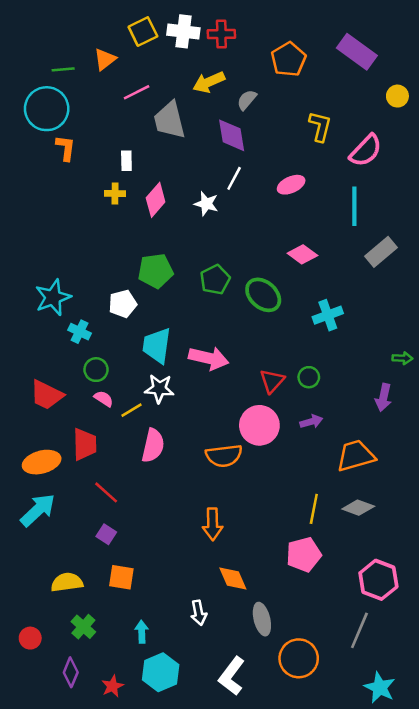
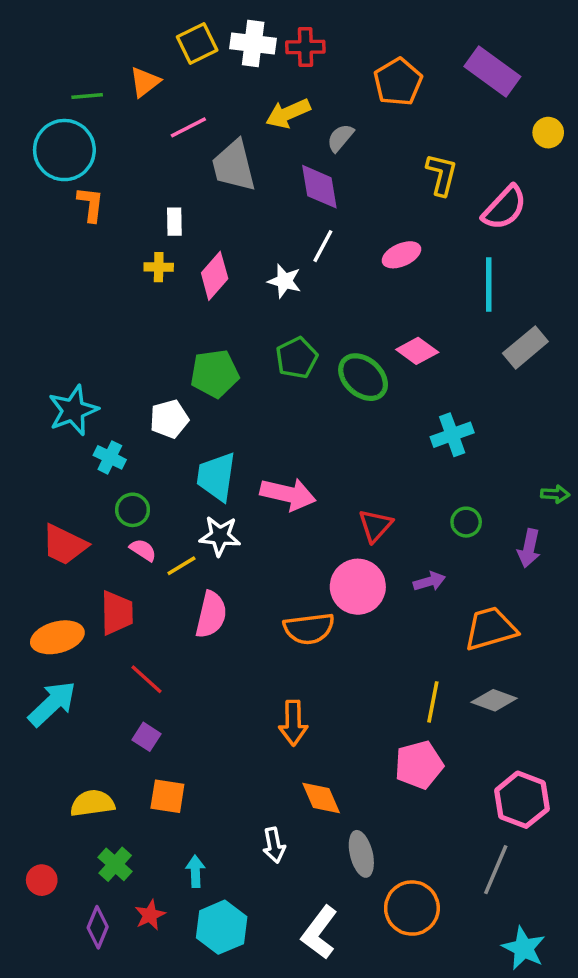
green pentagon: (215, 280) -> (297, 358), moved
green ellipse: (263, 295) -> (363, 377), moved
green circle: (309, 377) -> (466, 522), moved
red star: (112, 686) -> (150, 915), moved

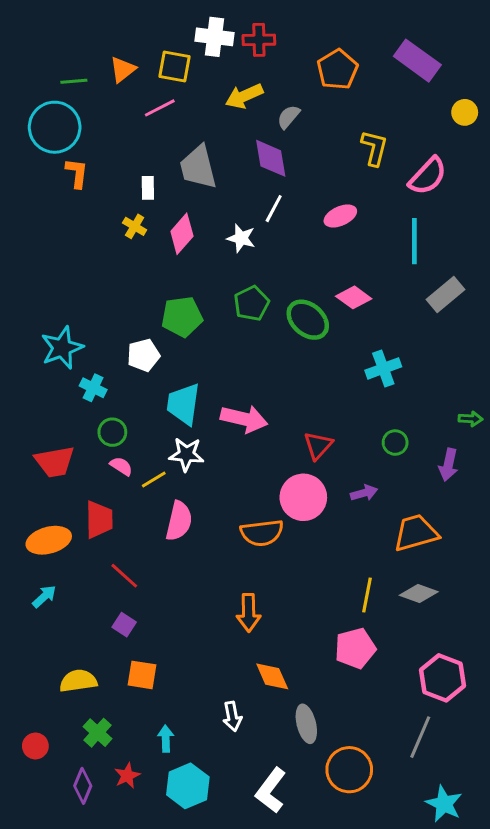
yellow square: (197, 44) -> (175, 66), moved, turned 36
gray trapezoid: (234, 166) -> (198, 167), moved
yellow cross: (159, 267) -> (135, 226), turned 30
red trapezoid: (64, 545) -> (55, 462), turned -36
cyan arrow: (52, 704) -> (44, 596), size x0.6

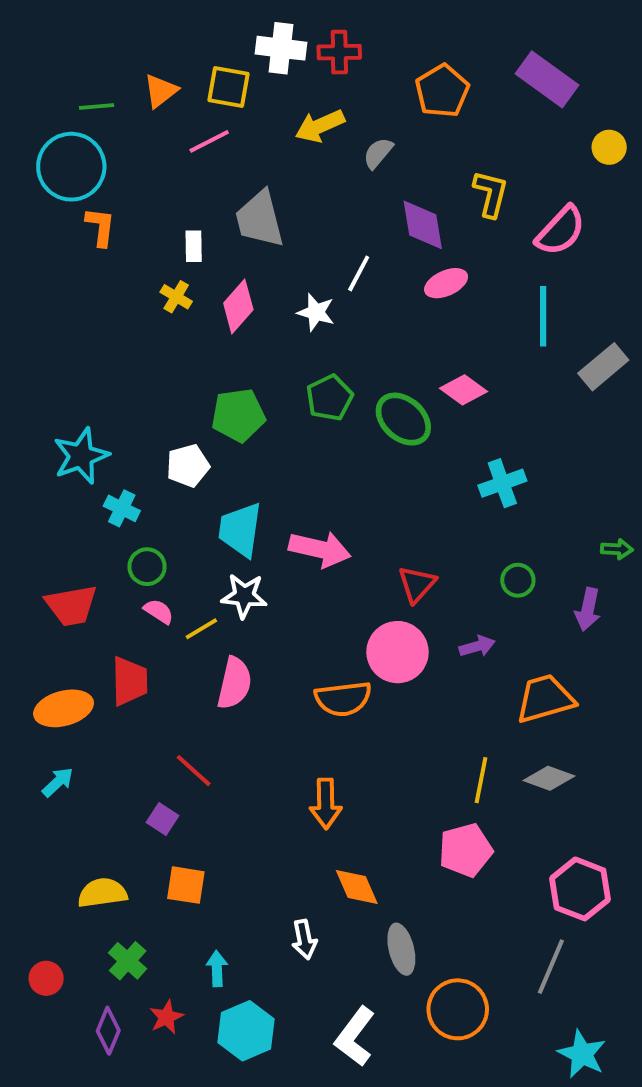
purple diamond: (271, 158) -> (423, 225), moved
gray rectangle: (445, 294) -> (603, 367), moved
red line: (124, 576) -> (194, 771), moved

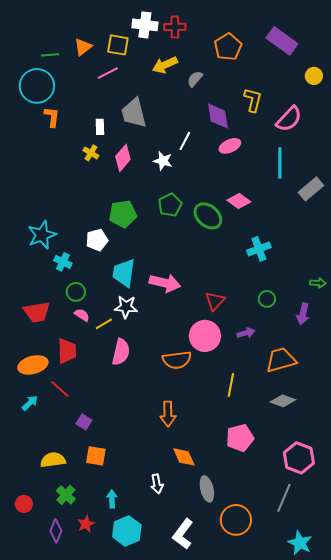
red line: (194, 771) -> (60, 389), moved
yellow line: (481, 780) -> (231, 385), moved

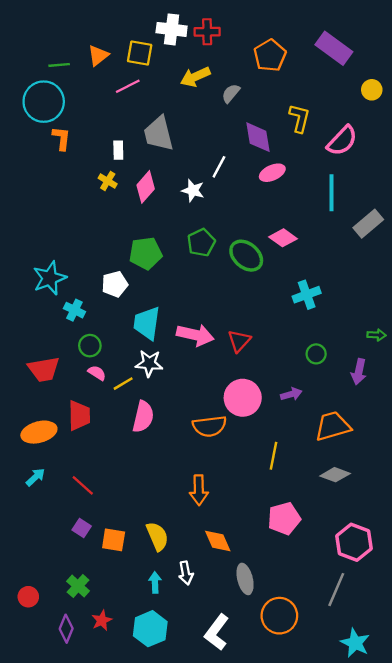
red triangle: (215, 301) -> (239, 341), moved
red line: (60, 389) -> (83, 485), moved
purple square: (84, 422) -> (82, 528), moved
yellow semicircle: (53, 460) -> (157, 536), moved, turned 75
cyan arrow: (112, 499) -> (155, 582), moved

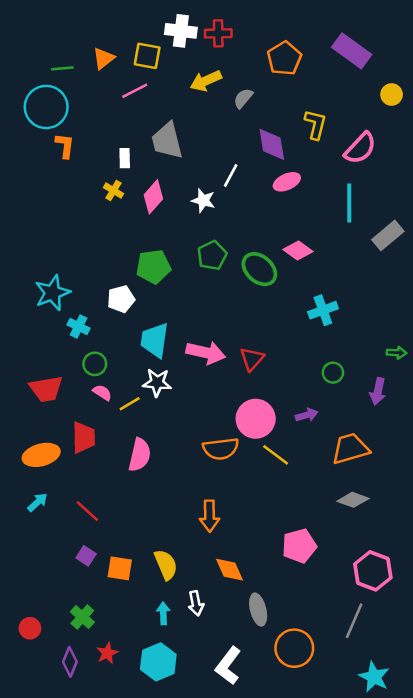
pink semicircle: (143, 417) -> (140, 455), moved
yellow line: (273, 456) -> (276, 455), moved, turned -64

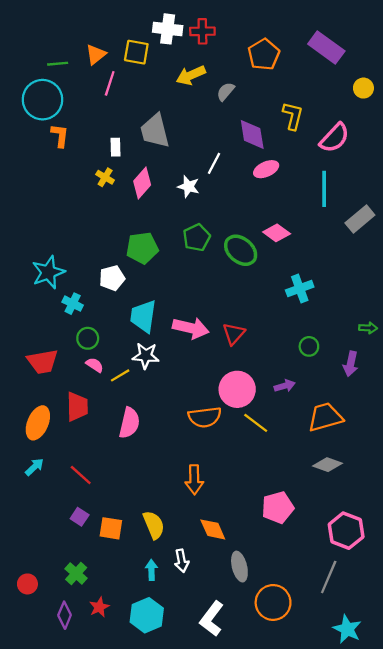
pink line: (135, 91) -> (110, 83), moved, turned -45
orange ellipse: (41, 455) -> (38, 423), turned -52

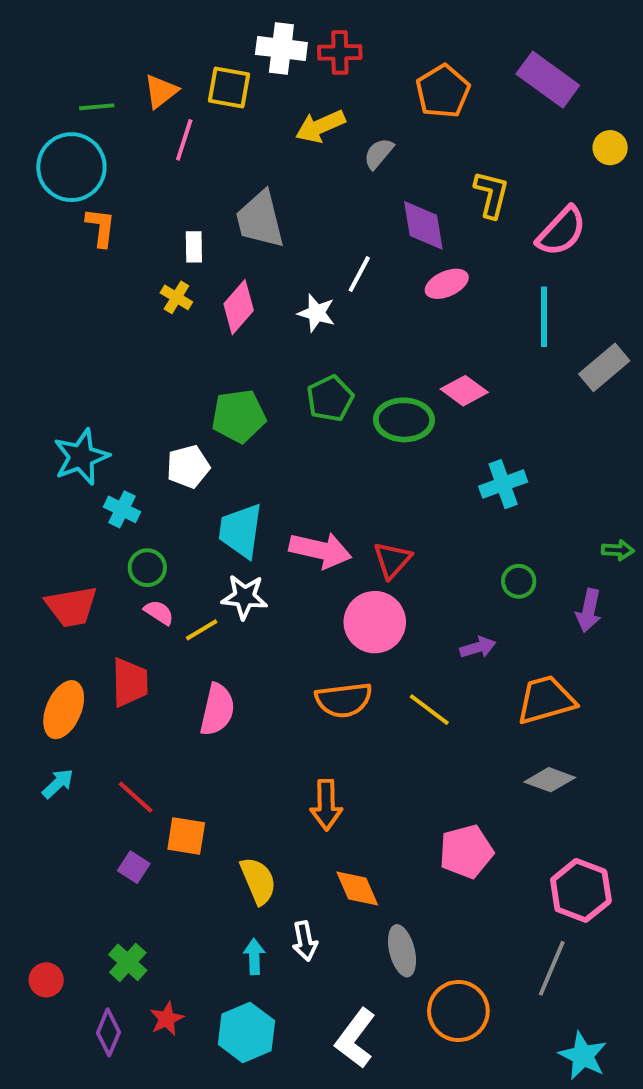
green ellipse: (241, 250) -> (404, 420), turned -40
pink circle: (237, 389) -> (375, 622), moved
orange square: (111, 528) -> (186, 836), moved

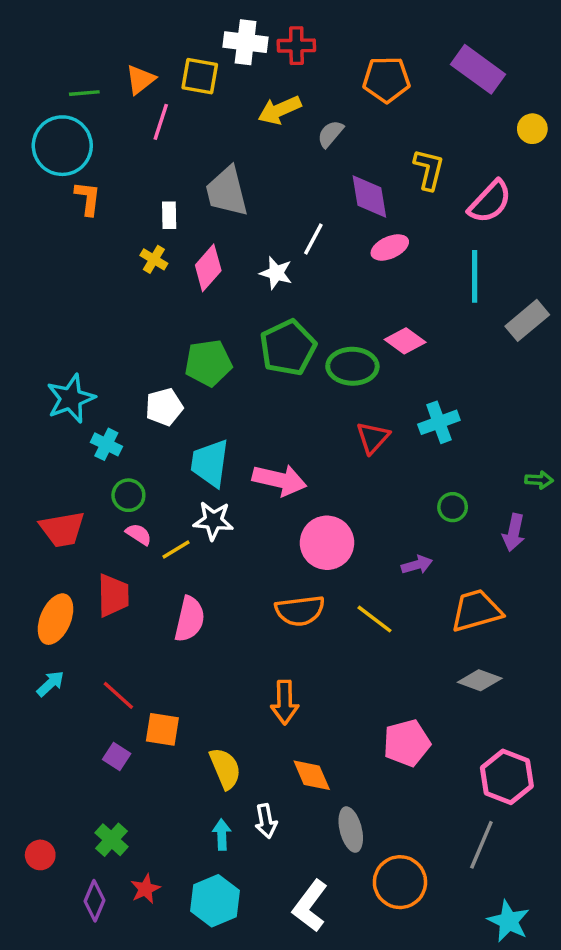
orange pentagon: (443, 91) -> (386, 79), turned 30
green pentagon: (330, 399) -> (288, 348), size x1.4
red triangle: (392, 560) -> (373, 438), moved

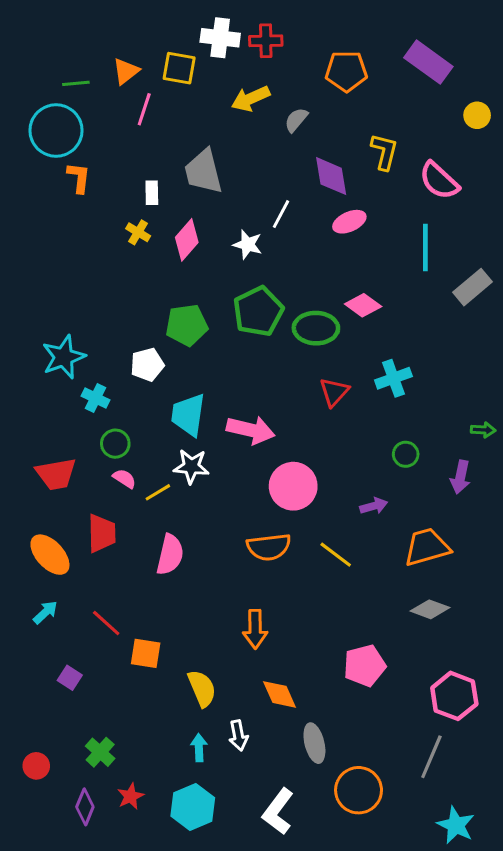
pink semicircle: (490, 202) -> (439, 181), turned 90
orange ellipse: (55, 619) -> (50, 555), turned -66
purple square: (117, 757) -> (70, 678), moved

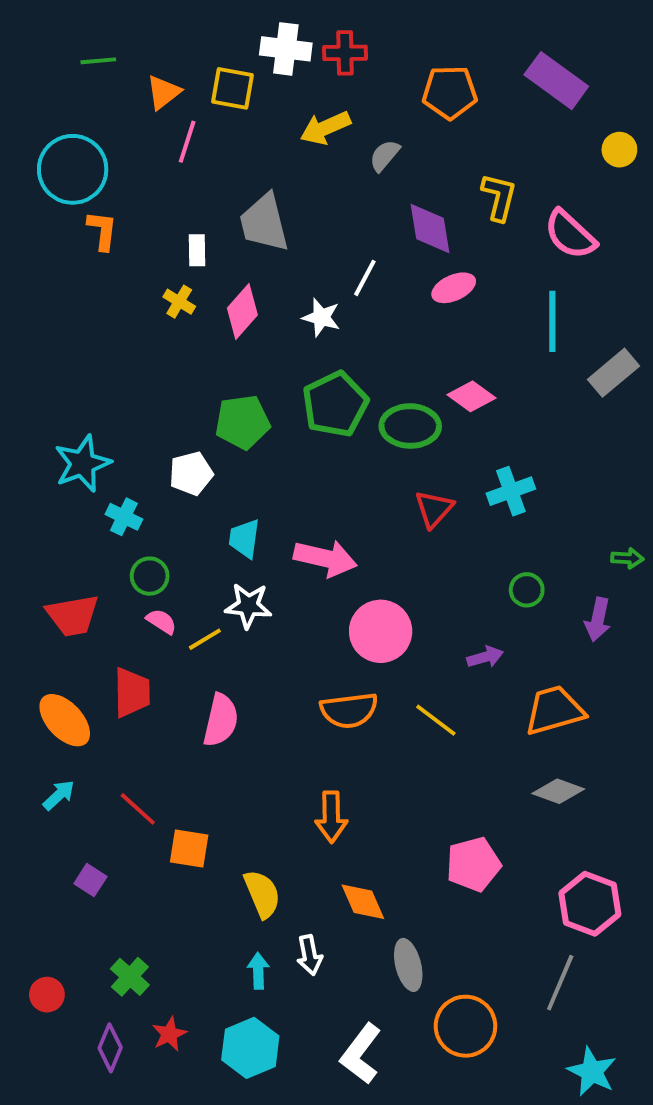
green line: (76, 83) -> (98, 61), moved
cyan trapezoid: (188, 415) -> (244, 539), size x0.7

